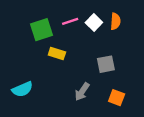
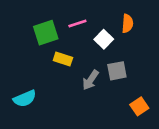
white square: (94, 23) -> (104, 39), moved
gray arrow: (82, 92) -> (91, 80), moved
orange square: (117, 98) -> (139, 106), moved, turned 35

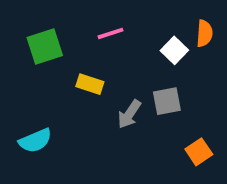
orange semicircle: (127, 23) -> (204, 33), moved
green square: (46, 33) -> (45, 47), moved
white square: (104, 39) -> (174, 50), moved

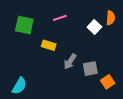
green square: (45, 47) -> (24, 25), turned 30
gray square: (167, 101) -> (90, 69), moved
cyan semicircle: (35, 141) -> (19, 86), moved, turned -36

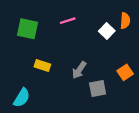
yellow rectangle: (49, 45) -> (42, 65), moved
gray square: (90, 69) -> (98, 88), moved
orange square: (108, 82) -> (125, 72), moved

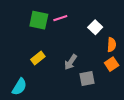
orange semicircle: (125, 21) -> (112, 45), moved
green square: (27, 29) -> (39, 20), moved
yellow rectangle: (42, 65) -> (38, 58), turned -56

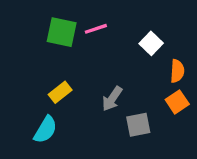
cyan semicircle: (19, 87) -> (45, 130), moved

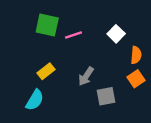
pink line: (96, 29) -> (73, 35), moved

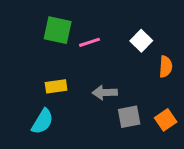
yellow rectangle: (46, 71) -> (56, 86), turned 30
gray arrow: (86, 76) -> (105, 92), turned 54
orange square: (136, 79) -> (166, 120), moved

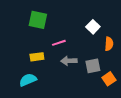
pink line: (90, 42) -> (59, 43), moved
gray square: (129, 117) -> (93, 66), moved
cyan semicircle: (42, 121) -> (28, 80), turned -144

